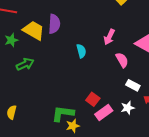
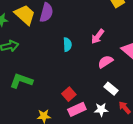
pink semicircle: (122, 60) -> (105, 62), turned -105
green L-shape: (63, 114) -> (21, 81), moved

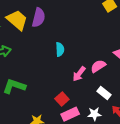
pink arrow: (98, 36) -> (79, 74), moved

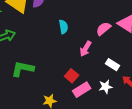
pink semicircle: (98, 66) -> (103, 29), moved

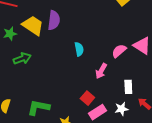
white rectangle: (113, 65) -> (128, 87), turned 56
green L-shape: (23, 69) -> (38, 107), moved

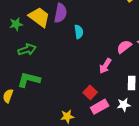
cyan semicircle: (79, 49) -> (79, 32), moved
green L-shape: (38, 107) -> (29, 80), moved

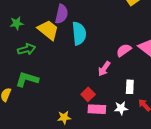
yellow trapezoid: (39, 17) -> (48, 30), moved
cyan semicircle: (79, 32) -> (79, 33), size x1.6
pink rectangle: (100, 107) -> (97, 109), turned 30

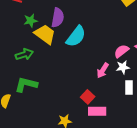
green star: (17, 23) -> (31, 21), moved
cyan semicircle: (79, 33) -> (76, 36), turned 45
white star: (121, 108) -> (123, 67), moved

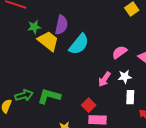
pink semicircle: (121, 51) -> (119, 52), moved
green arrow: (24, 54) -> (24, 95), moved
green L-shape: (26, 84) -> (49, 96), moved

